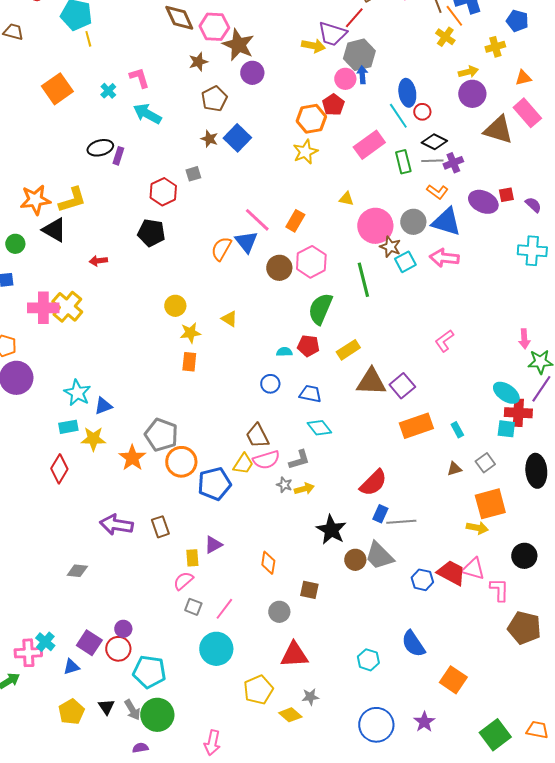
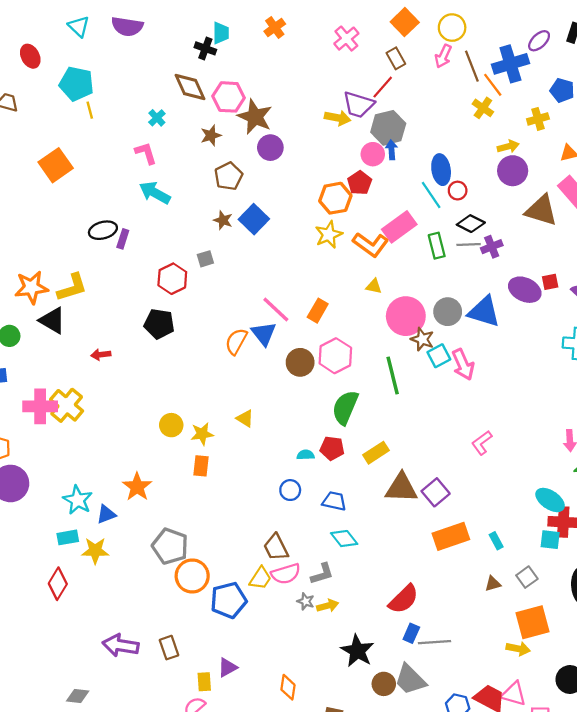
cyan cross: (108, 91) -> (157, 118), moved
orange L-shape: (437, 192) -> (371, 244), moved, size x1.5
pink arrow: (444, 258) -> (463, 365), moved, turned -120
yellow circle: (175, 306) -> (171, 425), moved
orange star: (132, 458) -> (137, 487), moved

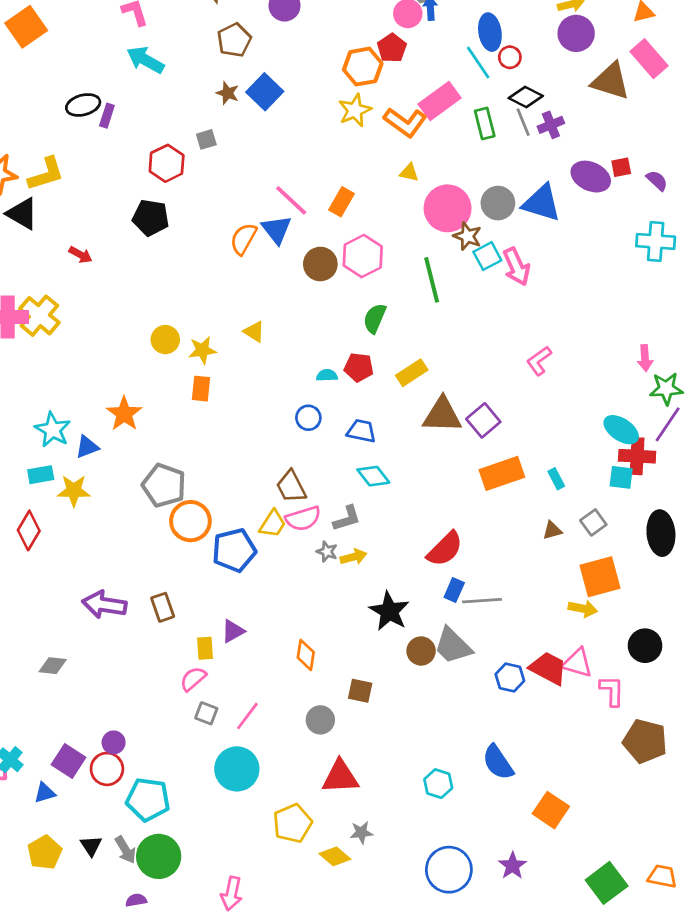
gray line: (469, 244) -> (523, 122), turned 70
red arrow: (101, 355) -> (80, 255), turned -144
green semicircle: (345, 407) -> (375, 318), size x0.7

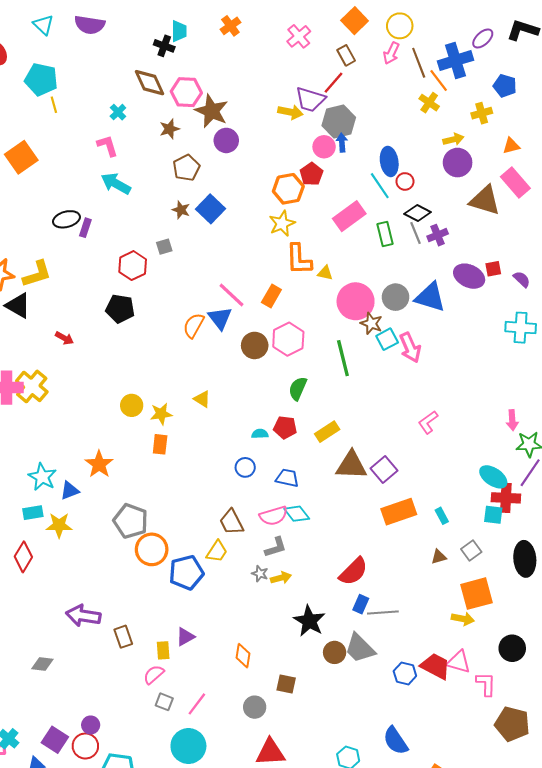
orange L-shape: (405, 122) -> (299, 259), moved, turned 52
pink semicircle: (303, 518) -> (274, 516), moved
brown rectangle: (163, 607) -> (123, 637), moved

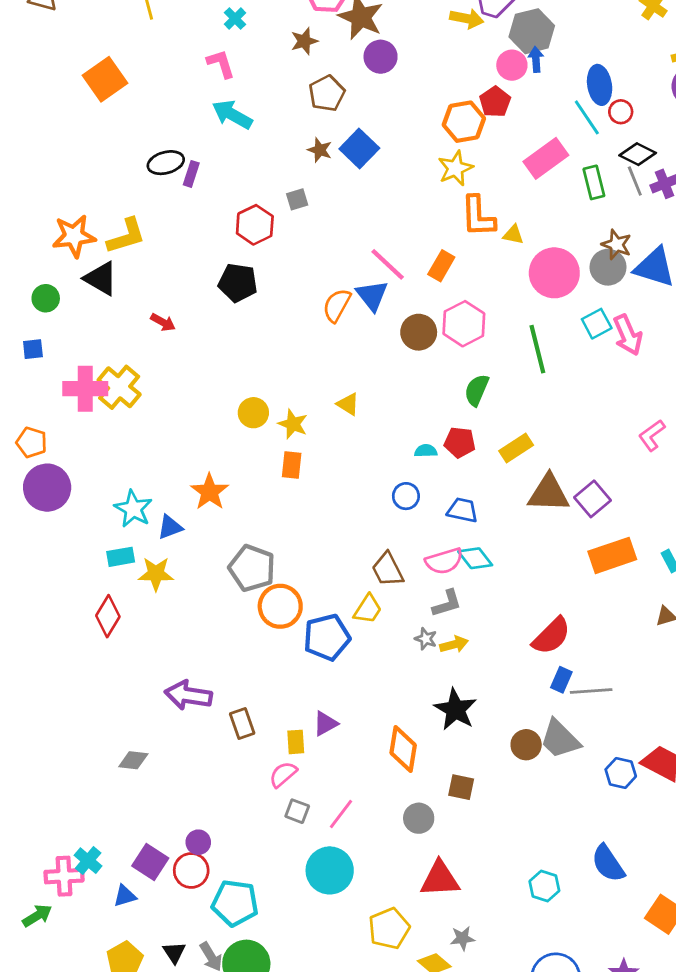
brown star: (371, 323) -> (616, 245), moved
yellow star: (161, 414) -> (293, 424), turned 30
black star: (309, 621) -> (455, 709), moved
orange diamond: (243, 656) -> (403, 749), size x1.4

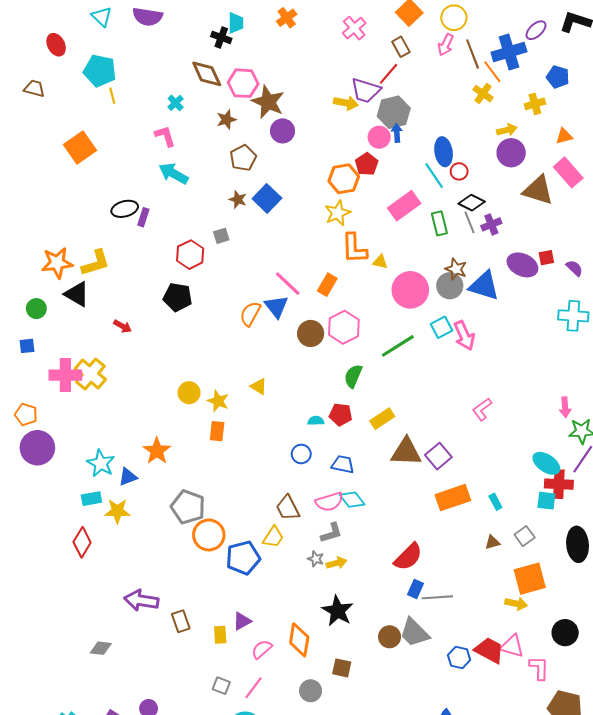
green line: (537, 349) -> (398, 346), turned 72
pink semicircle: (283, 774) -> (262, 649), moved

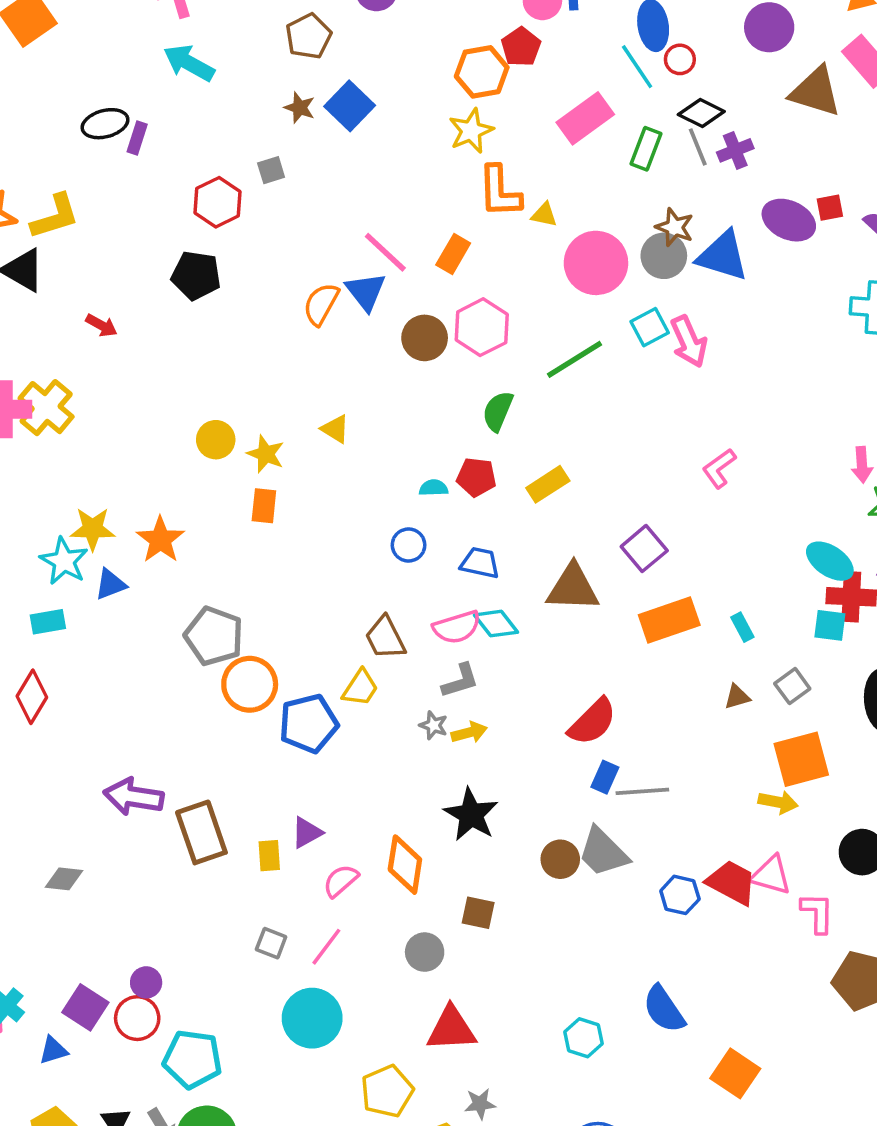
green rectangle: (439, 223) -> (646, 149), turned 35
brown triangle: (406, 452) -> (573, 588), moved
yellow star: (117, 511) -> (93, 529), moved
brown rectangle: (181, 621) -> (201, 832), size x1.6

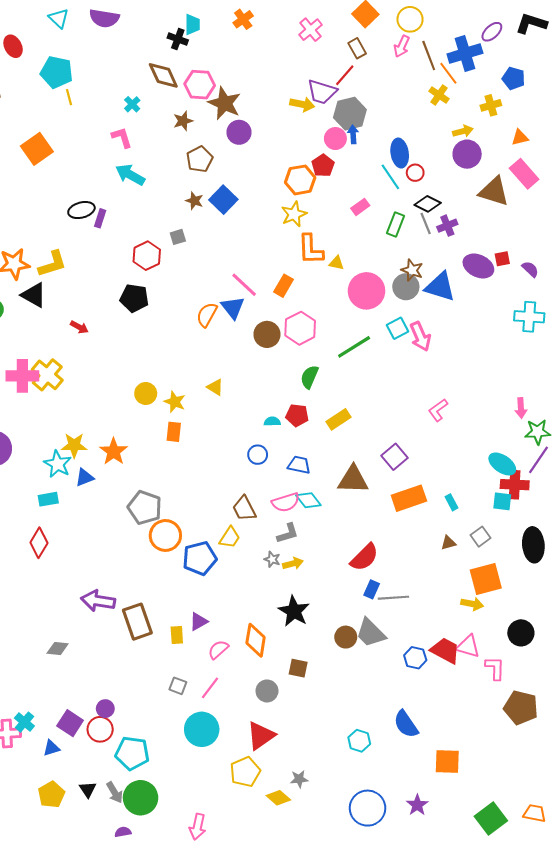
pink rectangle: (585, 118) -> (360, 207), size x0.6
red triangle: (451, 1029) -> (261, 736), moved, turned -32
orange square: (735, 1073) -> (447, 761), turned -32

